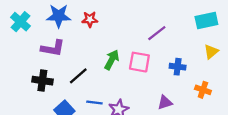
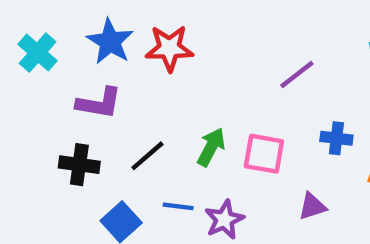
blue star: (59, 16) -> (110, 42), turned 30
red star: (90, 19) -> (169, 48), size x1.5
green arrow: (112, 60) -> (211, 147), moved
pink square: (139, 62) -> (264, 154), moved

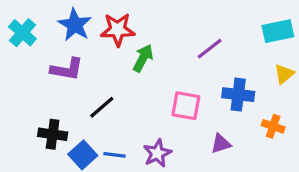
blue cross: (336, 138) -> (238, 95), size x1.4
green arrow: (211, 147) -> (143, 58), moved
black cross: (79, 165) -> (53, 134), moved
blue line: (178, 206) -> (114, 155), moved

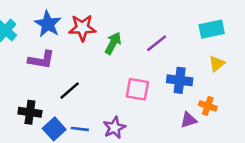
green arrow: (143, 58) -> (113, 43), moved
purple triangle: (221, 144) -> (189, 120), moved

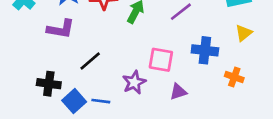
purple triangle: (189, 120) -> (178, 92), moved
purple star: (114, 128) -> (134, 82), moved

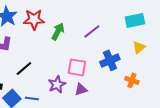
blue cross: (205, 50) -> (110, 60), turned -30
purple triangle: (178, 92) -> (81, 89), moved

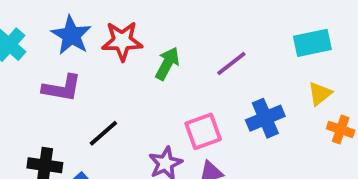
pink square: (77, 67) -> (203, 131), turned -30
orange cross: (132, 80) -> (341, 129), moved

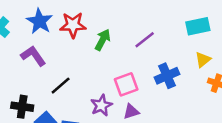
purple L-shape: (62, 88) -> (33, 56), turned -135

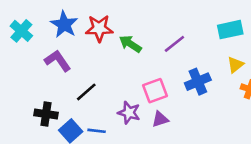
green arrow: (103, 40) -> (130, 44), turned -85
purple star: (101, 105) -> (129, 113), turned -30

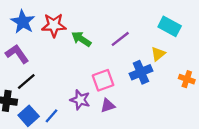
cyan rectangle: (230, 30) -> (170, 26), turned 40
yellow triangle: (235, 65) -> (158, 54), moved
black line: (86, 92) -> (26, 81), moved
blue line: (97, 131) -> (51, 116), turned -56

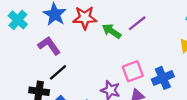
purple line: (120, 39) -> (137, 23), moved
blue cross: (141, 72) -> (163, 78), moved

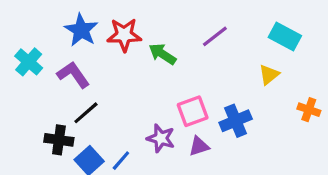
cyan cross: (18, 20) -> (29, 62), moved
purple line: (137, 23) -> (215, 36), moved

